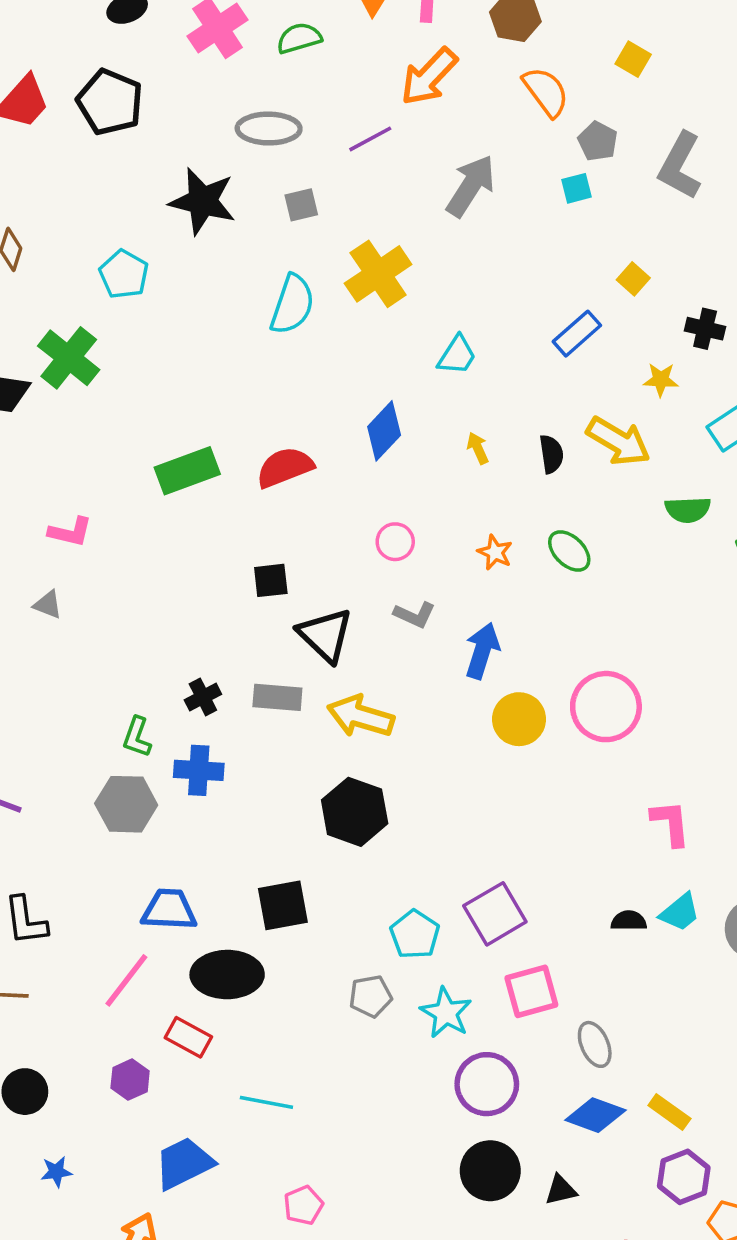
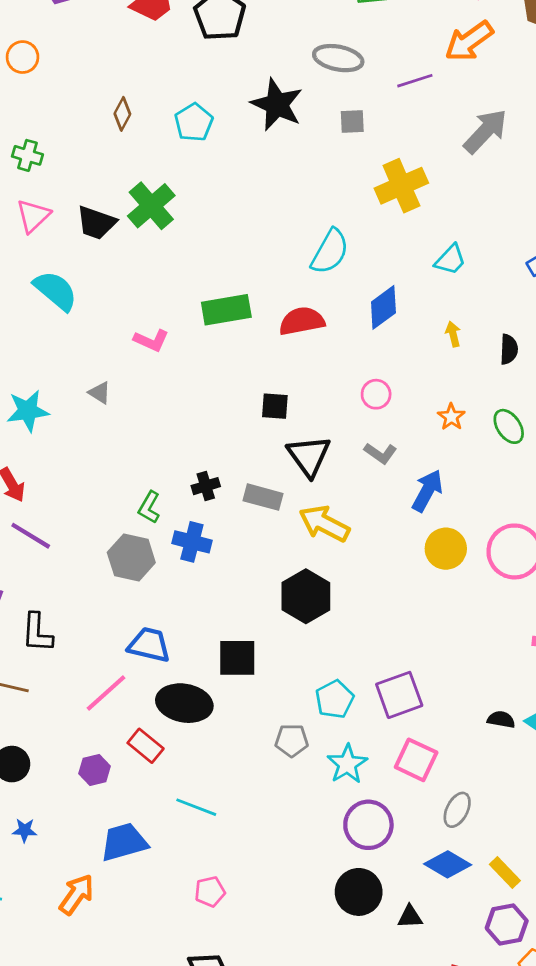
cyan pentagon: (124, 274) -> (194, 122), moved
cyan semicircle: (292, 304) -> (330, 252), moved
pink L-shape: (70, 532) -> (151, 340), moved
pink square: (531, 991) -> (416, 760), turned 30
gray ellipse: (595, 1044) -> (457, 810), turned 40

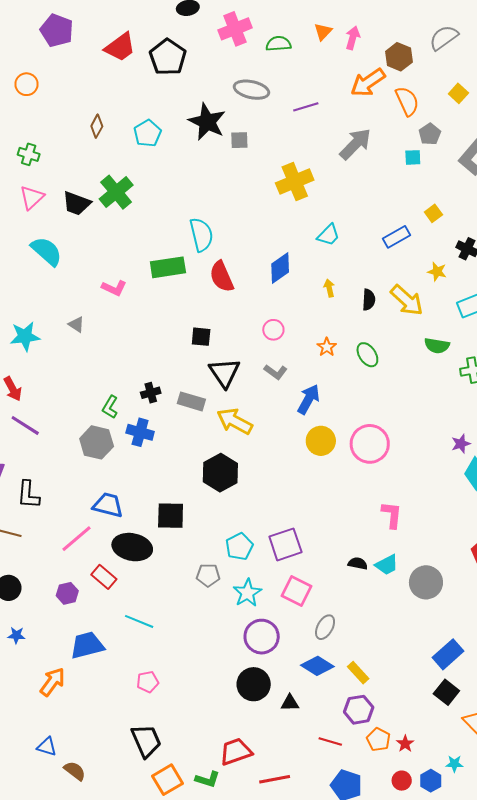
orange arrow: (469, 41) -> (368, 82), moved
gray square: (352, 122) -> (239, 140), moved
cyan semicircle: (330, 252) -> (201, 235), moved, turned -44
red semicircle: (302, 321) -> (222, 277), turned -104

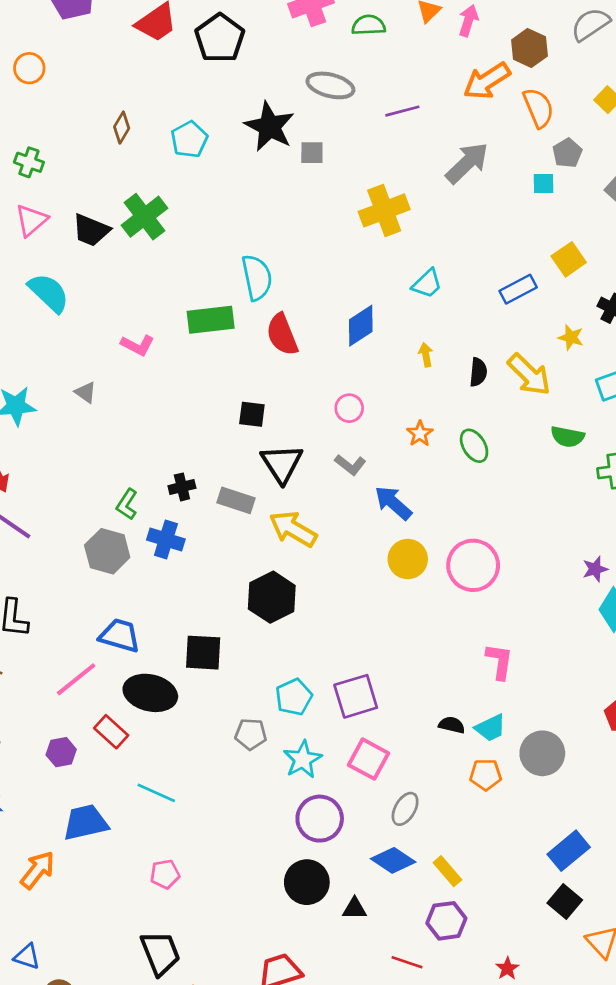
yellow square: (433, 213) -> (569, 259), size x1.4
blue arrow: (309, 399) -> (393, 503), turned -80
orange pentagon: (378, 740) -> (486, 775), moved, turned -30

